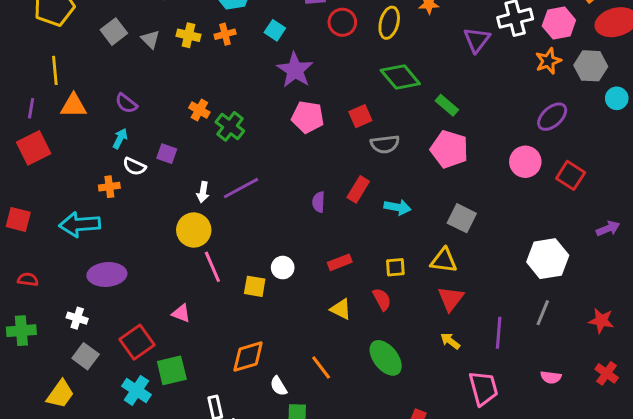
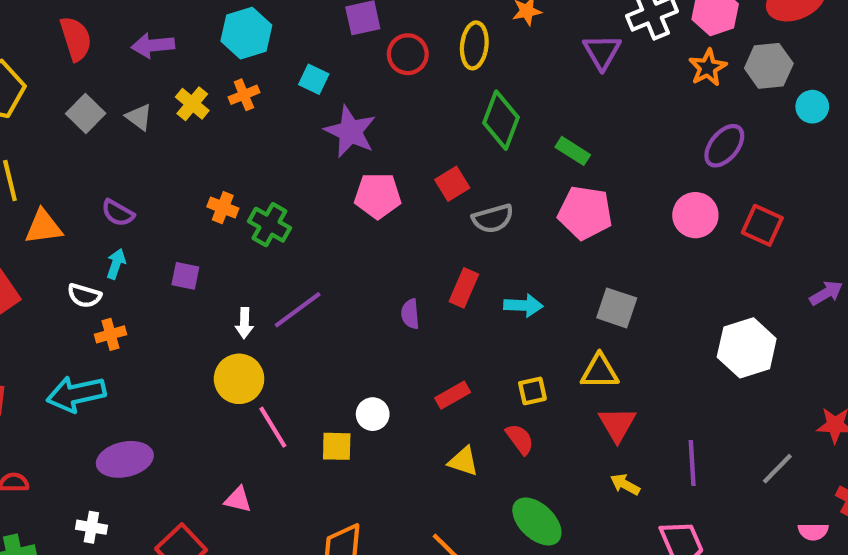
yellow cross: (188, 35) -> (192, 104), turned 35
green diamond: (400, 77) -> (501, 120), turned 69
white semicircle: (134, 166) -> (84, 296), moved
gray line: (543, 313) -> (777, 469), moved, turned 30
pink semicircle: (551, 377) -> (813, 532), moved

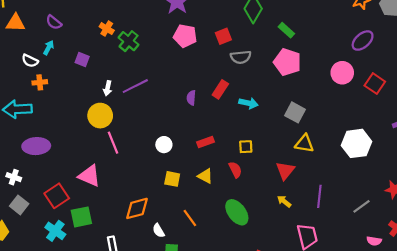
yellow triangle: (600, 372) -> (304, 144), moved
yellow square: (337, 446) -> (172, 179), moved
pink triangle: (238, 499) -> (89, 176), size x1.6

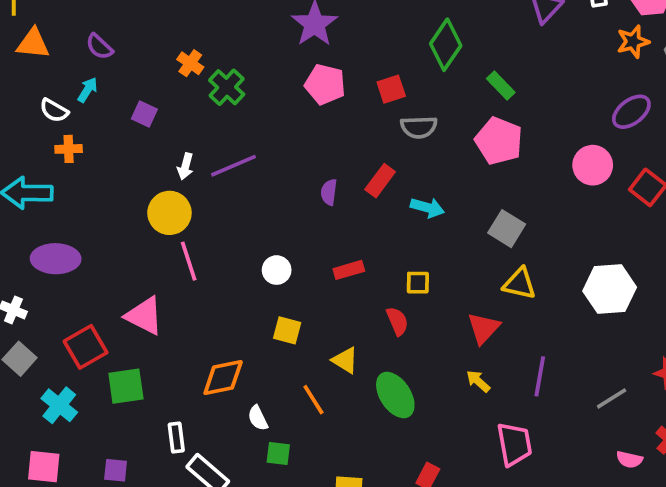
yellow triangle: (205, 176) -> (345, 360), moved
cyan cross: (55, 231) -> (59, 405), moved

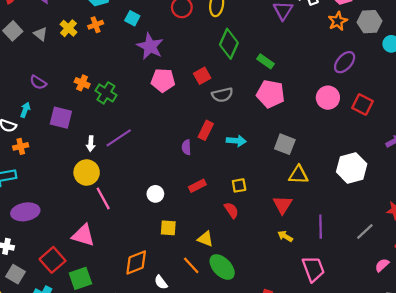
purple semicircle: (99, 47) -> (38, 82), moved
purple square: (144, 114) -> (61, 118), size x1.5
purple semicircle: (329, 192) -> (186, 147), moved
green ellipse: (395, 395) -> (222, 267), moved
pink semicircle: (629, 460) -> (382, 265), turned 136

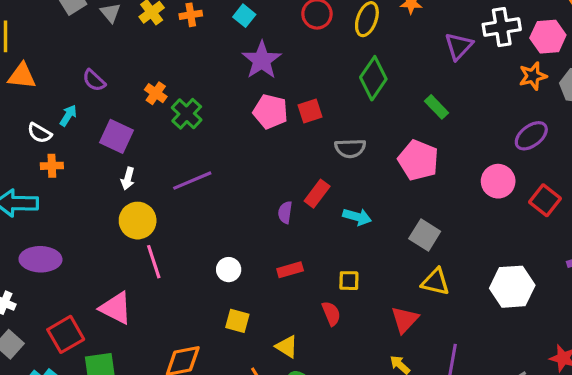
green rectangle: (266, 61) -> (437, 107), moved
red square: (202, 76) -> (310, 111), moved
white arrow: (91, 144) -> (128, 179), moved

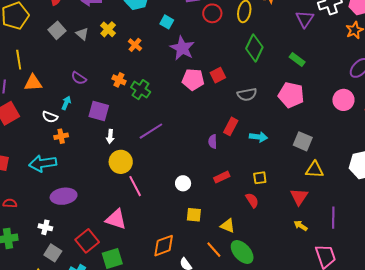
orange cross: (191, 15) -> (135, 45), moved, turned -32

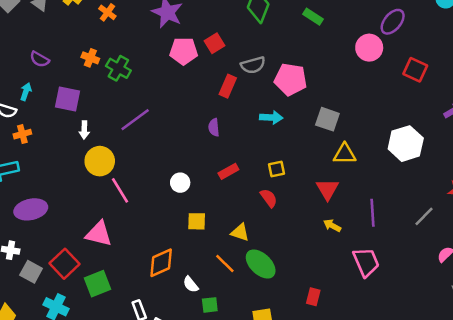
pink pentagon: (291, 95) -> (290, 79), moved
pink circle: (343, 100) -> (369, 48), moved
red rectangle: (231, 126) -> (228, 86), moved
gray square: (53, 253) -> (31, 272), moved

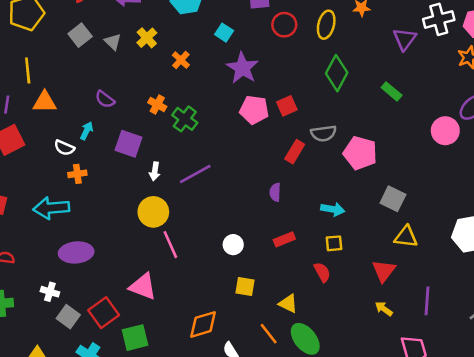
cyan arrow: (271, 117) -> (333, 209), moved
white arrow: (84, 130) -> (155, 171), moved

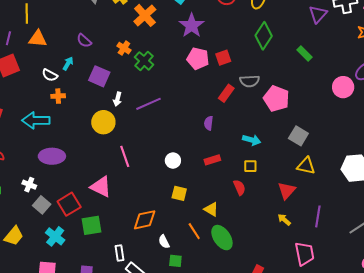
orange cross: (181, 60) -> (145, 15), size x1.6
yellow circle: (153, 212) -> (103, 122), moved

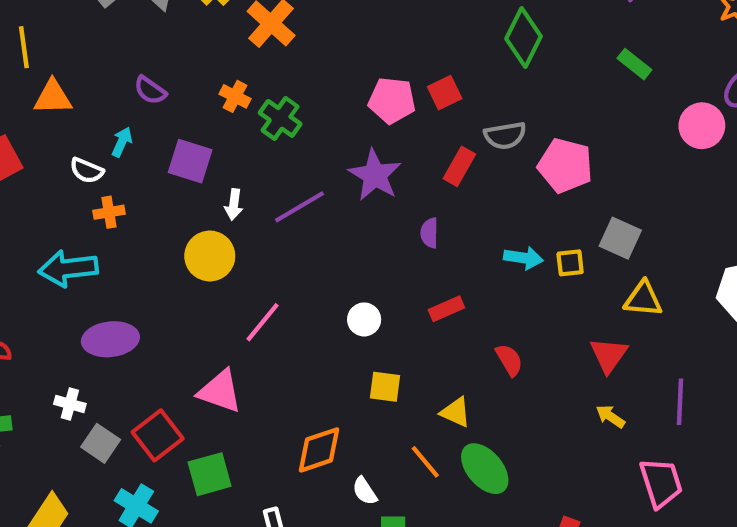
purple star: (192, 26) -> (375, 175), moved
green rectangle: (305, 53) -> (634, 64), moved
pink line: (125, 156) -> (262, 322), turned 65
yellow square: (250, 166) -> (570, 263), moved

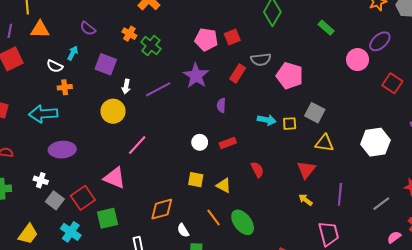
white circle: (364, 319) -> (200, 142), moved
yellow triangle: (456, 412) -> (224, 185), moved

